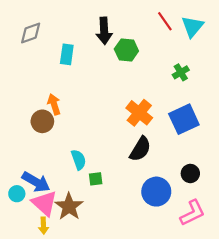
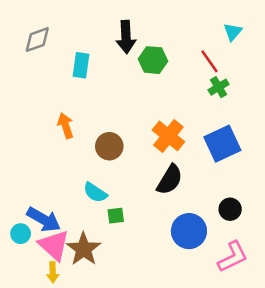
red line: (165, 21) -> (210, 61), moved
cyan triangle: (192, 27) -> (233, 32), size x0.7
brown circle: (42, 121) -> (109, 146), moved
cyan semicircle: (79, 160) -> (95, 193), turned 144

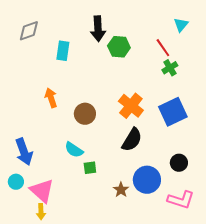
blue arrow: (44, 219) -> (24, 152), moved, turned 40
brown star: (84, 249) -> (121, 190), moved, size x0.6
pink L-shape: (233, 257) -> (181, 200), turned 44

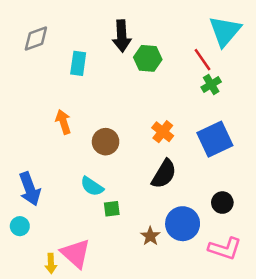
cyan triangle: (181, 25) -> (225, 31), size x1.8
orange cross: (131, 106) -> (163, 132), size x0.7
pink triangle: (42, 191) -> (76, 253), moved

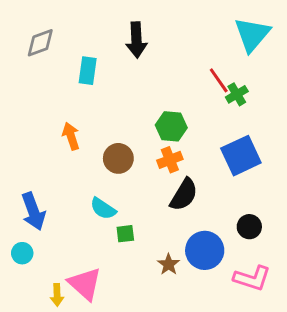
green hexagon: (148, 58) -> (171, 126), moved
red line: (202, 60) -> (219, 80), moved
orange cross: (163, 132) -> (170, 160), moved, turned 30

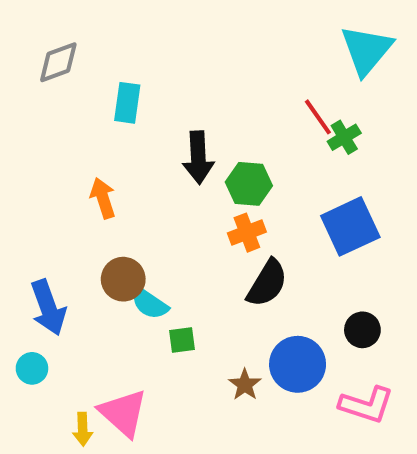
black arrow: (136, 40) -> (198, 158), moved
brown circle: (118, 158) -> (123, 279), moved

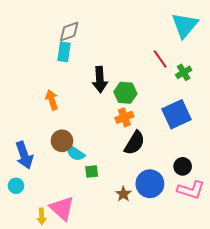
gray diamond: (58, 62) -> (69, 31), moved
green cross: (344, 137) -> (184, 72), moved
pink L-shape: (366, 405) -> (191, 190), moved

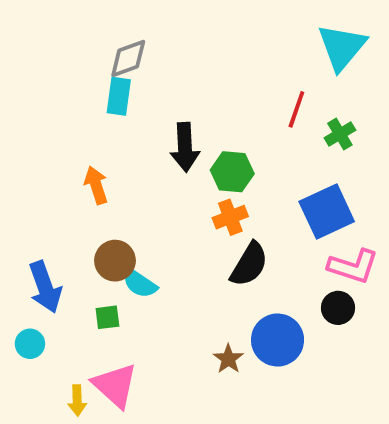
red line: (160, 59) -> (296, 109), turned 54
green square: (92, 171) -> (107, 317), moved
pink L-shape: (191, 190) -> (353, 266), moved

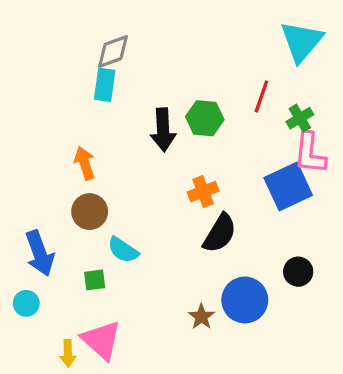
green hexagon: (232, 172) -> (205, 118), moved
brown circle: (115, 261) -> (90, 212), moved
pink L-shape: (353, 266) -> (310, 153), moved, turned 78

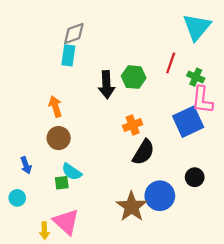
green cross: (300, 118) -> (196, 77), turned -35
cyan semicircle: (123, 250) -> (72, 172), moved
blue arrow: (40, 253) -> (26, 165), size x0.6
brown star: (201, 317) -> (132, 207), size x1.8

